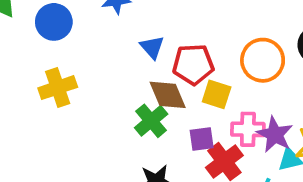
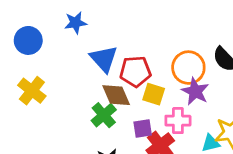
blue triangle: (152, 47) -> (104, 59), size x1.5
yellow cross: (58, 88) -> (32, 91), turned -32
purple star: (275, 134) -> (195, 91), moved

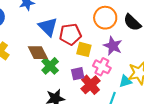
orange circle: (188, 68) -> (105, 18), moved
brown diamond: (116, 95) -> (38, 53), moved
pink cross: (178, 121) -> (102, 67), turned 30

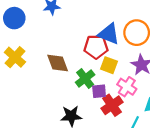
blue triangle: (48, 27) -> (109, 34), moved, turned -30
green cross: (50, 66) -> (85, 79), moved

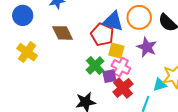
red pentagon: (96, 47) -> (102, 35), turned 30
brown diamond: (58, 63) -> (63, 33), moved
pink cross: (127, 87) -> (121, 67), moved

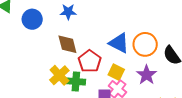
red pentagon: (102, 35) -> (90, 61), moved
yellow cross: (27, 52) -> (59, 75), moved
green cross: (95, 65) -> (76, 81), moved, turned 36

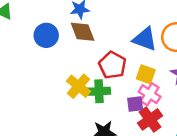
blue circle: (32, 19) -> (46, 35), moved
brown diamond: (67, 44) -> (83, 32), moved

